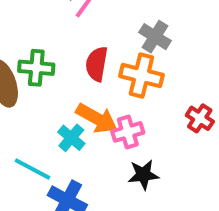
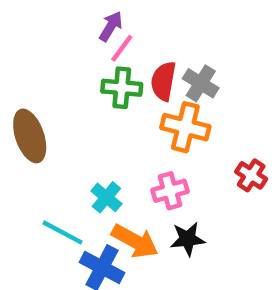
red semicircle: (97, 64) -> (163, 81), moved
green cross: (36, 68) -> (122, 88), moved
orange arrow: (97, 118) -> (135, 241), moved

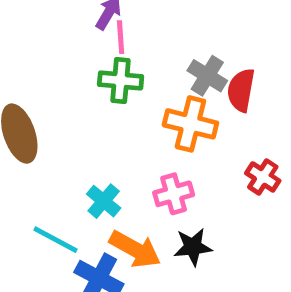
pink line: (122, 48) -> (121, 37), turned -40
red semicircle: (163, 81) -> (241, 90), moved

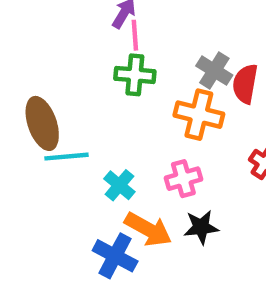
cyan line: (55, 240) -> (66, 157), moved, turned -33

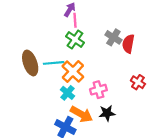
green cross: (135, 75) -> (75, 40), turned 30
orange cross: (199, 115) -> (73, 72), moved, turned 30
cyan line: (66, 157) -> (54, 63), moved

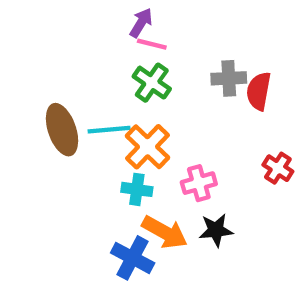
pink line: (75, 20) -> (152, 44), turned -72
gray cross: (113, 37) -> (229, 78), turned -35
cyan cross: (68, 93) -> (137, 189), turned -32

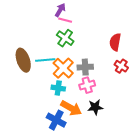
gray cross: (229, 78) -> (85, 67), moved
red cross: (278, 168) -> (121, 66), moved

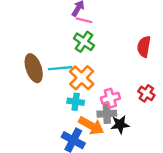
red cross: (121, 66) -> (146, 93), moved
gray cross: (85, 67) -> (107, 114), moved

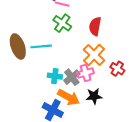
red semicircle: (144, 47) -> (95, 26), moved
orange cross: (82, 78) -> (94, 55), moved
gray cross: (107, 114) -> (72, 77), moved, turned -35

